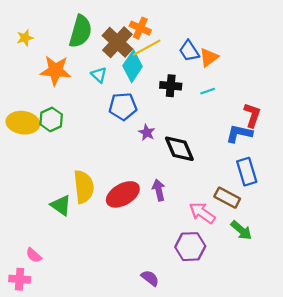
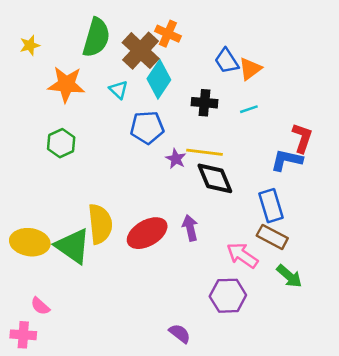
yellow line: (147, 48) -> (204, 152), moved, turned 36
yellow ellipse: (23, 123) -> (30, 242), moved
blue rectangle: (247, 172) -> (271, 206), moved
green triangle: (61, 205) -> (73, 246), size x1.4

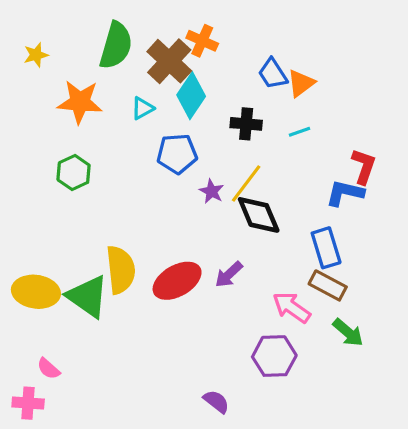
cyan triangle: (118, 90) -> (143, 108), turned 48
yellow line: (204, 152) -> (246, 184), turned -60
purple arrow: (190, 228) -> (229, 274), turned -120

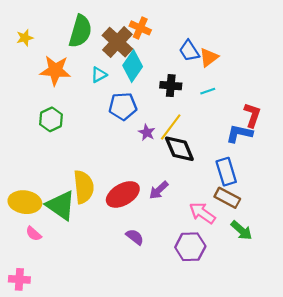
pink semicircle: (48, 369) -> (34, 234), moved
purple semicircle: (216, 402) -> (135, 237), moved

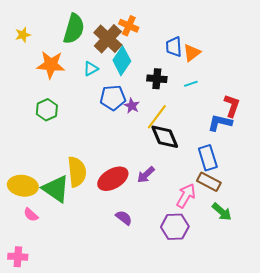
blue trapezoid: (189, 51) -> (174, 47), turned 30
purple star: (147, 132) -> (132, 106), moved
pink arrow: (202, 213) -> (186, 196), turned 85

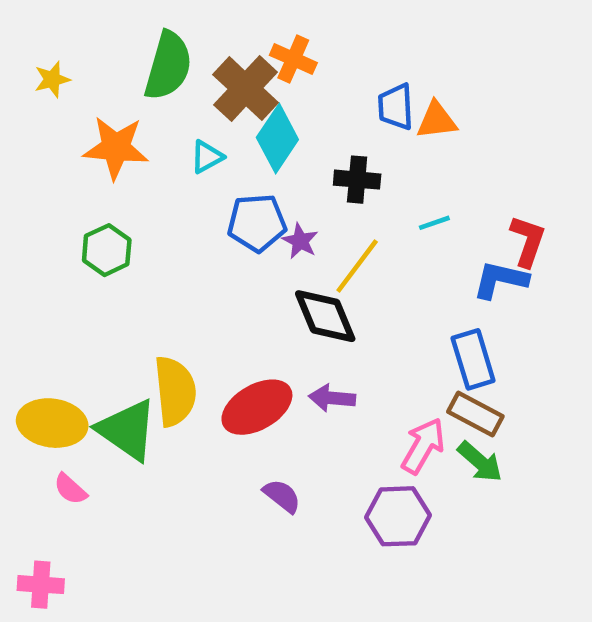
orange triangle: (192, 53) -> (437, 120), turned 30
cyan line: (191, 84) -> (434, 223), moved
black diamond: (165, 137) -> (325, 316), moved
purple arrow: (146, 175) -> (332, 398), turned 48
green arrow: (222, 212) -> (480, 462), moved

